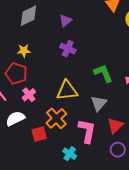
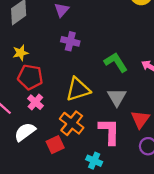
red pentagon: (16, 73) -> (30, 77), moved

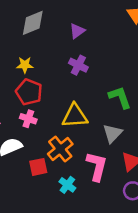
pink cross: (35, 102) -> (28, 119), turned -35
cyan cross: (94, 161) -> (67, 185), moved

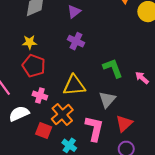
pink cross: (28, 119) -> (40, 96), moved
red square: (38, 167) -> (44, 131), turned 35

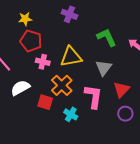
pink cross: (40, 96) -> (43, 62), moved

